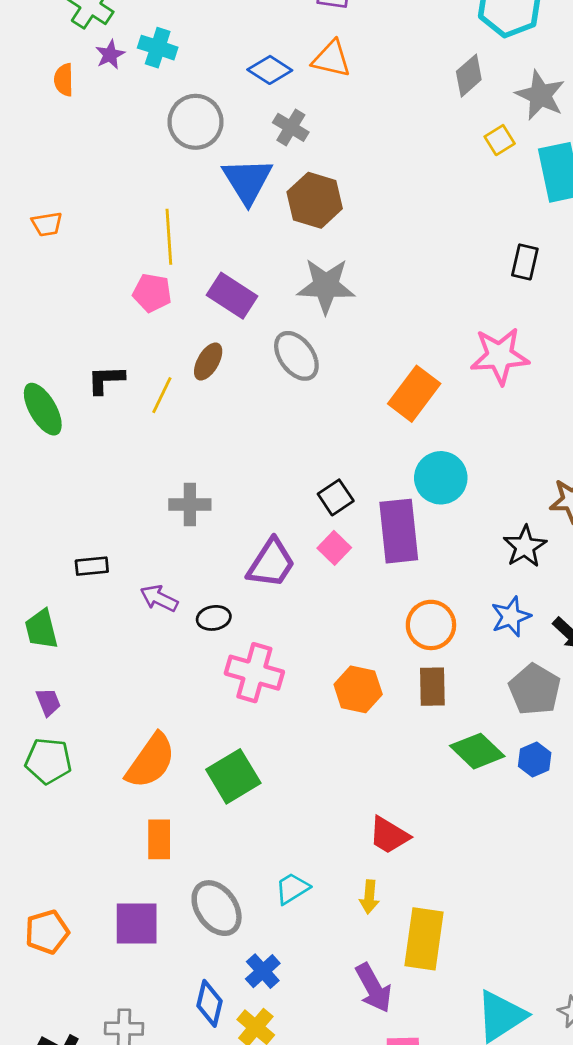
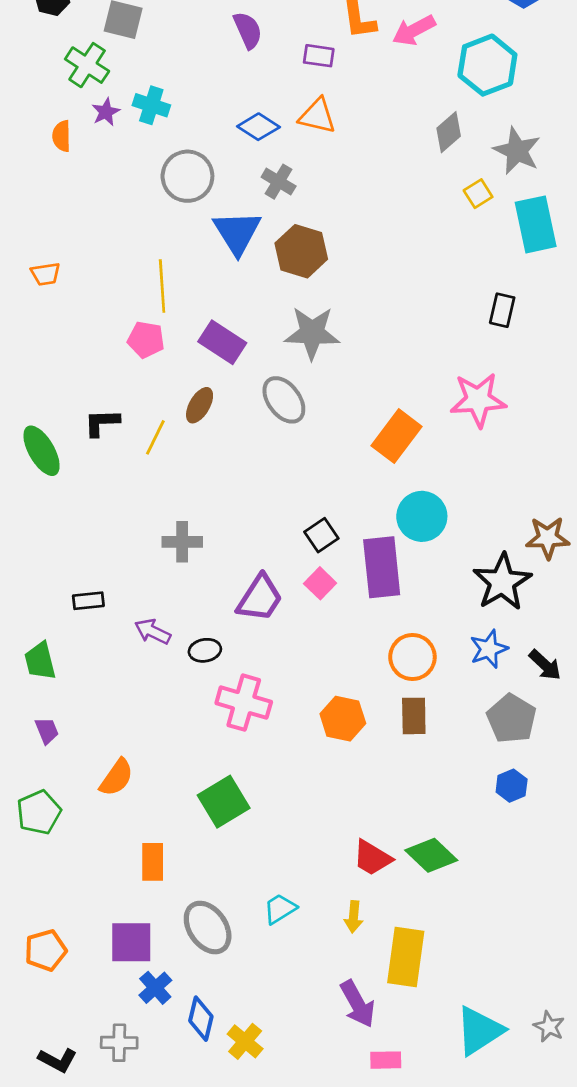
black star: (525, 546) -> (502, 582), size x1.4
green diamond: (477, 751) -> (431, 855), moved
green pentagon: (48, 761) -> (39, 812), moved, turned -30
orange semicircle: (151, 761) -> (117, 778), moved, size x0.7
blue cross: (263, 971) -> (155, 988), moved

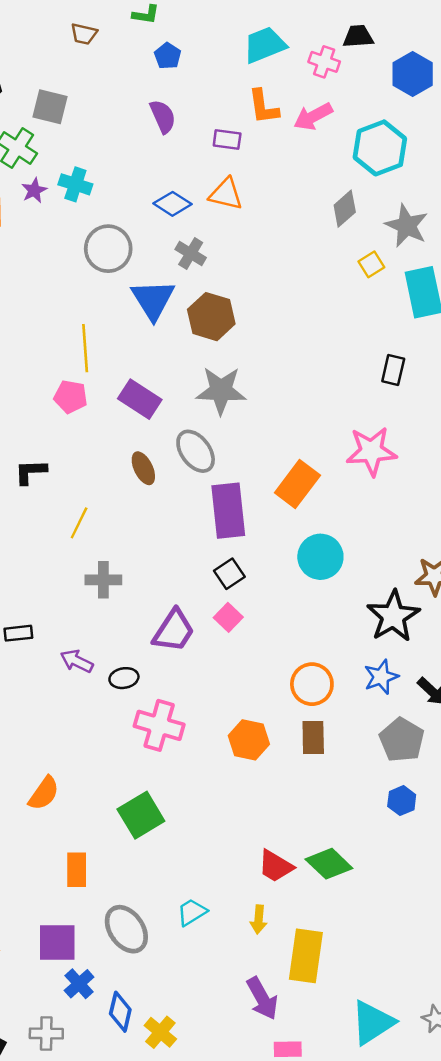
brown ellipse: (200, 405) -> (143, 468), moved, turned -56
yellow line: (155, 437) -> (79, 523), moved
purple rectangle: (382, 567) -> (228, 511), moved

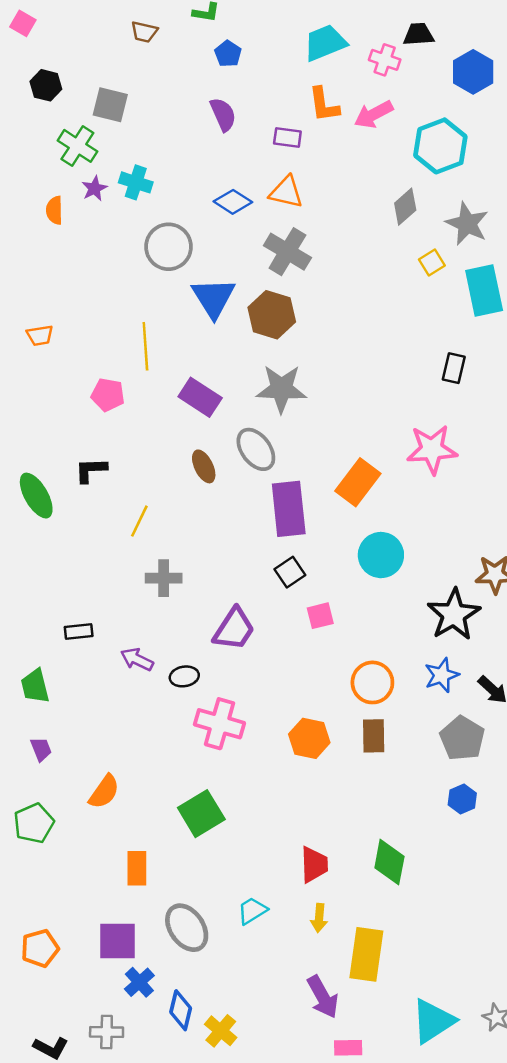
gray cross: (191, 254) -> (287, 252), moved, size x1.5
pink pentagon: (71, 397) -> (108, 395), moved
pink square: (228, 617) -> (320, 616), moved, turned 32
green diamond: (329, 864) -> (389, 862), turned 57
red trapezoid: (276, 866) -> (314, 865), moved, turned -123

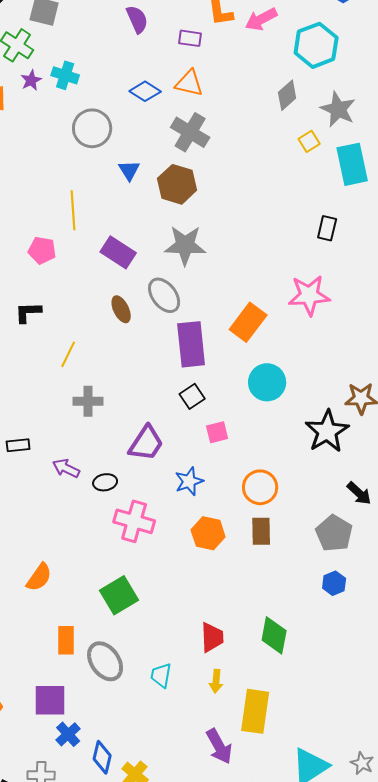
blue triangle: (213, 298) -> (129, 170), size x0.6
blue star: (442, 675) -> (189, 481), moved
cyan trapezoid: (252, 911) -> (161, 675), turned -48
gray ellipse: (187, 928) -> (105, 661), moved

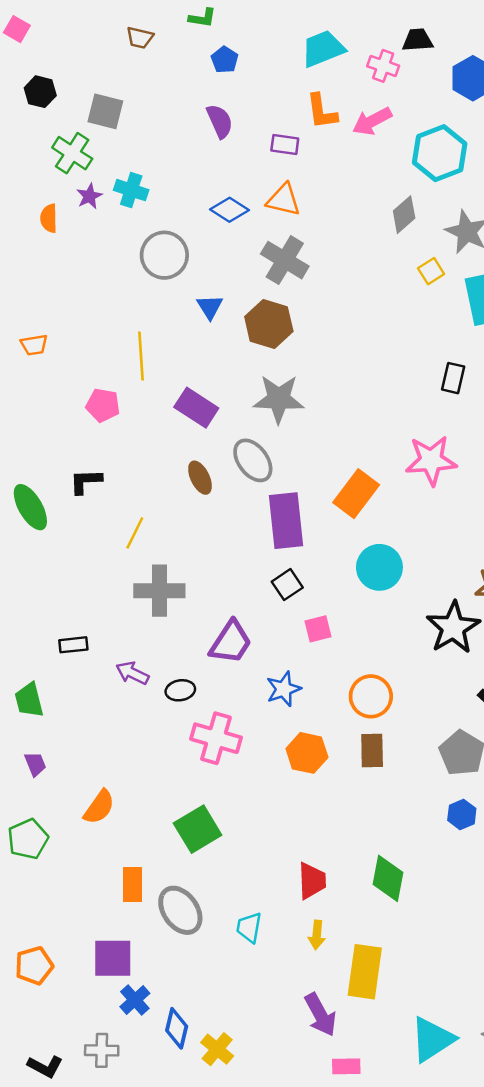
gray cross: (88, 401) -> (159, 591), size x1.4

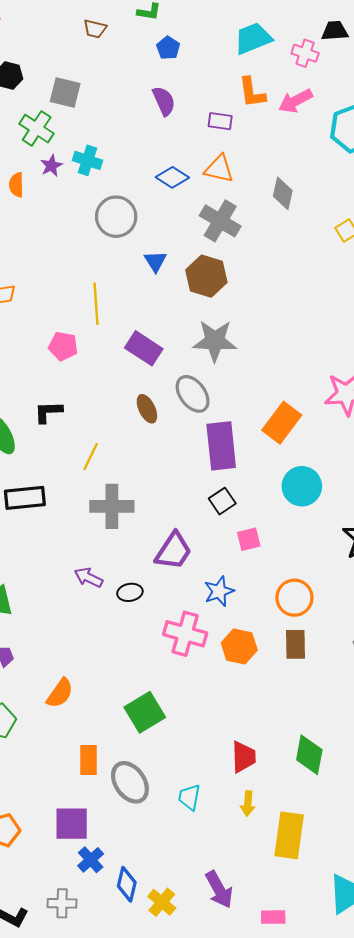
gray diamond: (404, 215) -> (283, 193), moved, turned -36
black rectangle: (73, 645) -> (25, 498), moved, size x1.6
pink cross: (216, 738) -> (185, 634), moved
purple arrow: (320, 1015) -> (219, 890), moved

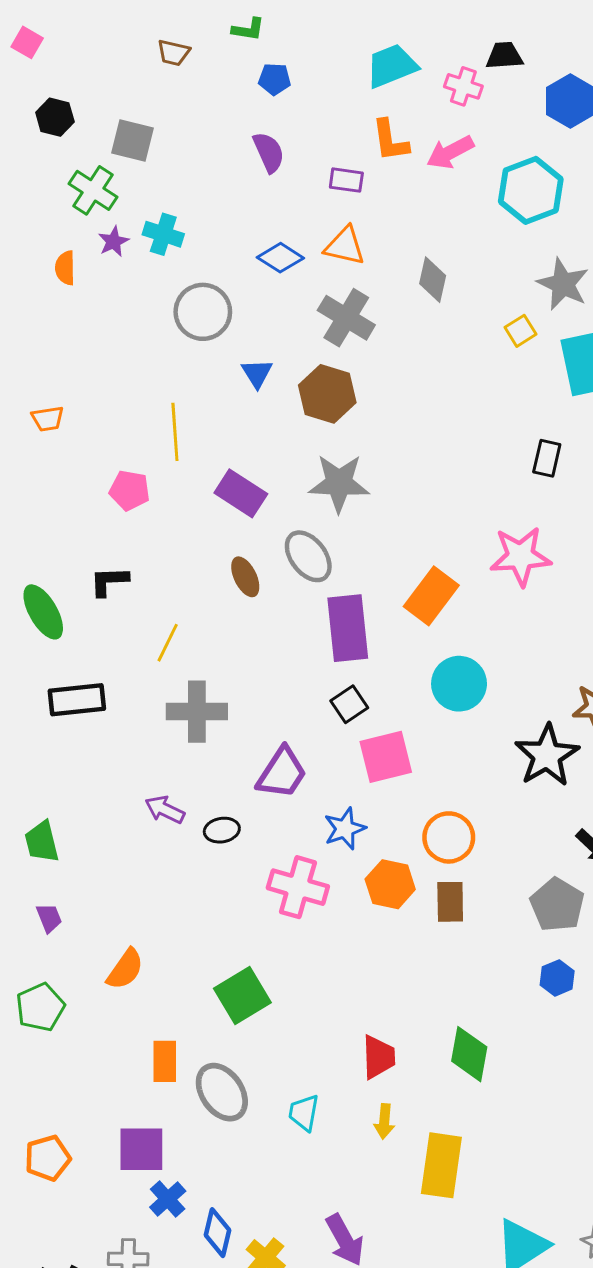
blue pentagon: (168, 48) -> (275, 79), turned -30
pink square: (249, 539) -> (386, 757), size x1.6
orange hexagon: (239, 646) -> (390, 884), moved

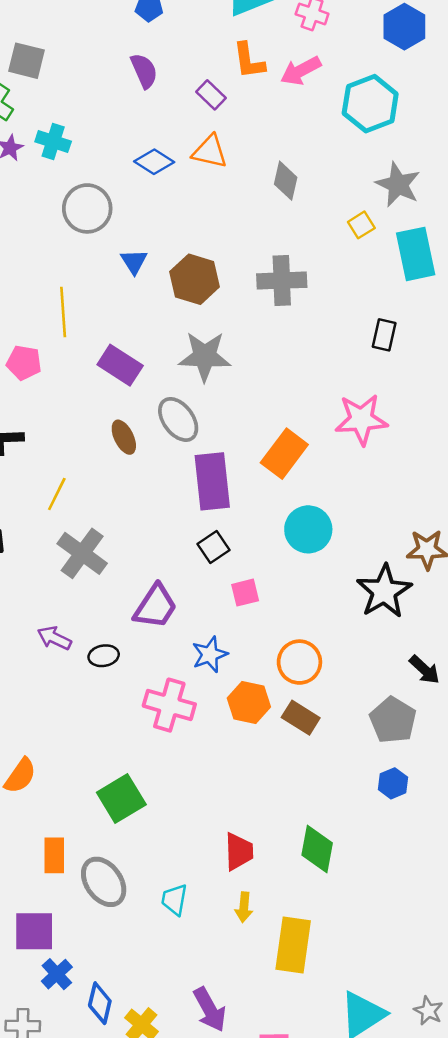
purple rectangle: (346, 180) -> (211, 95), turned 36
gray cross: (346, 318) -> (282, 281), moved, turned -33
gray cross: (197, 712) -> (82, 553), turned 36
pink square: (386, 757) -> (245, 593), size x0.6
brown rectangle: (450, 902) -> (301, 718), turned -57

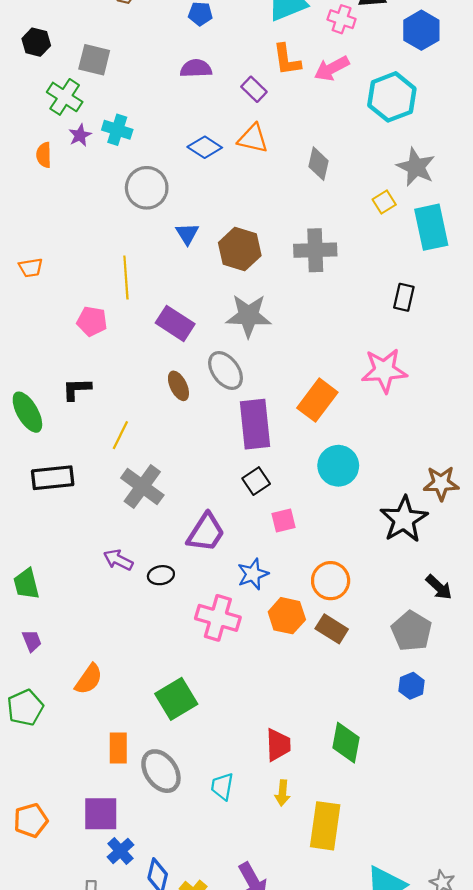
purple semicircle: (144, 71) -> (196, 68), turned -68

